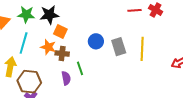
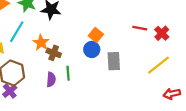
orange square: (60, 32) -> (96, 35), moved
yellow line: (142, 49) -> (158, 65), moved, turned 35

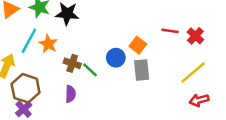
orange square: (96, 35) -> (138, 45), moved
orange star: (41, 43) -> (48, 44), moved
green line: (68, 73) -> (90, 70), moved, turned -40
red arrow: (172, 94) -> (199, 100), moved

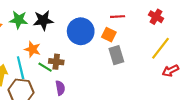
red line: (170, 31) -> (118, 17), moved
cyan line: (29, 41) -> (21, 68), moved, turned -30
blue circle: (116, 58) -> (81, 31), moved, size x1.6
green line: (90, 70) -> (45, 67), moved

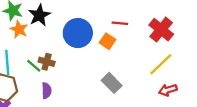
red cross: (156, 17) -> (161, 30), size x1.5
black star: (43, 20) -> (39, 15), turned -30
orange star: (32, 49) -> (19, 29), moved
gray rectangle: (116, 55) -> (112, 83), moved, turned -36

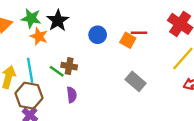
red line: (120, 23) -> (139, 33), moved
blue circle: (78, 33) -> (98, 35), size x0.6

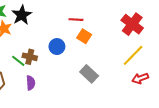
red line: (139, 33) -> (76, 20), moved
blue circle: (98, 35) -> (57, 47), moved

